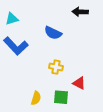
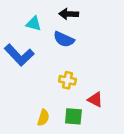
black arrow: (80, 12) -> (69, 14), moved
cyan triangle: (12, 19) -> (34, 24), moved, turned 32

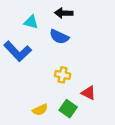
green square: (73, 116) -> (68, 109), turned 30
yellow semicircle: (43, 118) -> (40, 110), turned 48

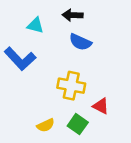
blue semicircle: (59, 37) -> (80, 42), moved
yellow cross: (63, 75) -> (71, 86), size x1.5

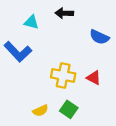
blue semicircle: (80, 42) -> (99, 37), moved
red triangle: (101, 106) -> (94, 78), moved

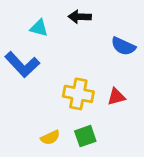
red triangle: (94, 78) -> (116, 97), turned -42
green square: (69, 109) -> (85, 136), turned 36

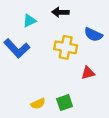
cyan triangle: (39, 28) -> (30, 21), turned -40
yellow cross: (78, 94) -> (66, 47), moved

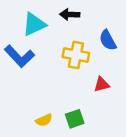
cyan triangle: (30, 21) -> (34, 24), size x1.5
blue semicircle: (93, 35) -> (108, 40), turned 36

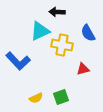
cyan triangle: (34, 24) -> (40, 31), moved
blue L-shape: (19, 56) -> (18, 61), moved

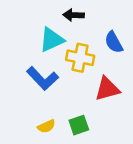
blue L-shape: (18, 61) -> (43, 78), moved
red triangle: (83, 69) -> (107, 89), size x1.5

